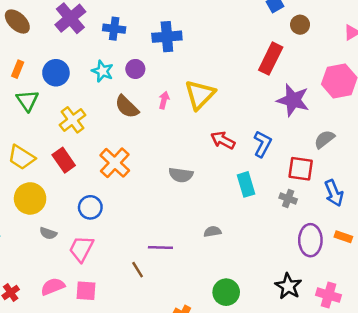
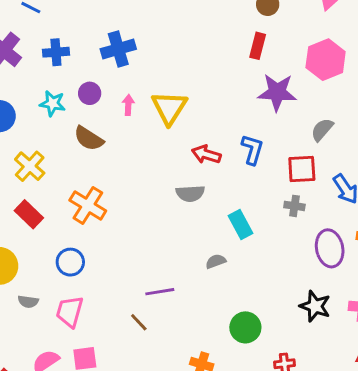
red rectangle: (271, 59) -> (258, 46), moved, size x0.7
pink arrow: (164, 100) -> (128, 105), moved
gray semicircle: (181, 175) -> (190, 193), moved
cyan rectangle: (246, 184) -> (241, 225), moved

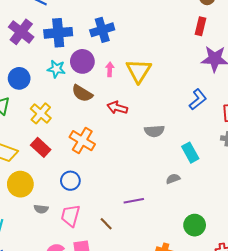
blue cross: (56, 52) -> (58, 33), size x1.5
purple circle: (90, 93) -> (82, 61), size x1.5
blue L-shape: (252, 149) -> (198, 99), turned 35
red arrow: (206, 154) -> (117, 108), moved
brown line: (139, 322) -> (106, 224), moved

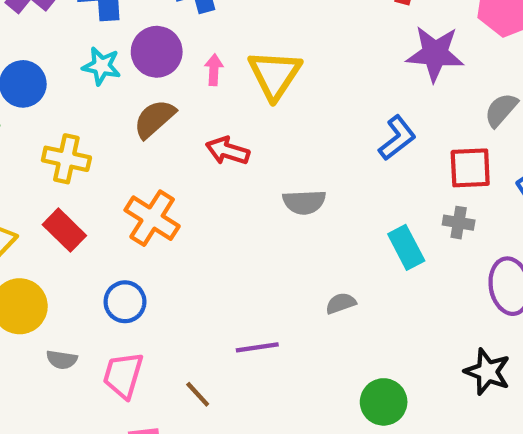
brown semicircle: (82, 93) -> (154, 119), turned 105
yellow cross: (41, 113) -> (66, 159), turned -30
cyan rectangle: (190, 153) -> (406, 247), moved

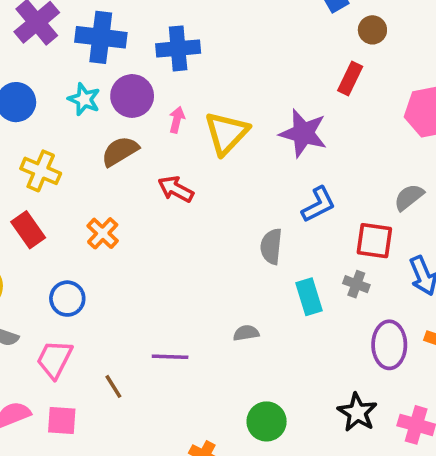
purple star: (435, 54) -> (303, 133), moved
gray semicircle: (304, 202) -> (271, 246), moved, turned 88
orange cross: (152, 218) -> (103, 233), size x0.7

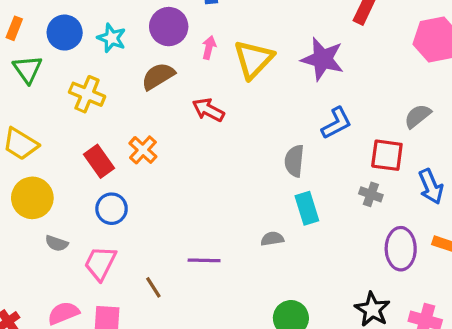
cyan star: (84, 99) -> (112, 38), moved
red rectangle: (28, 230) -> (99, 161), moved
cyan rectangle: (309, 297) -> (307, 208), moved

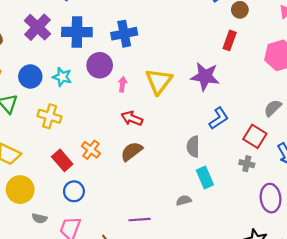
pink arrow: (209, 48) -> (122, 84), moved
brown semicircle: (158, 76) -> (132, 151), moved
red square: (387, 155) -> (255, 136), turned 30

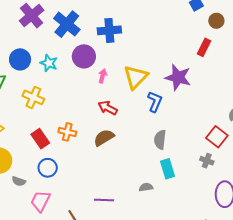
blue cross: (77, 32) -> (67, 24), turned 32
blue L-shape: (219, 118) -> (155, 102), moved, turned -40
orange cross: (91, 150) -> (67, 132), turned -30
gray semicircle: (40, 218) -> (19, 181), moved

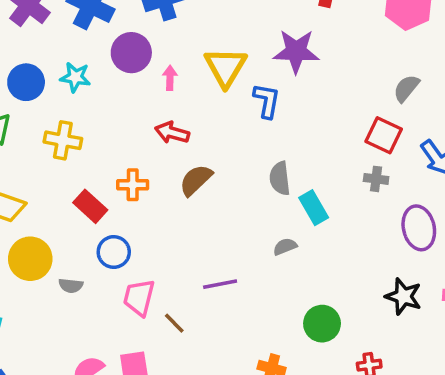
red arrow: (108, 108) -> (172, 133), moved
gray semicircle: (160, 140) -> (280, 178), moved
pink trapezoid: (40, 201) -> (139, 298), moved

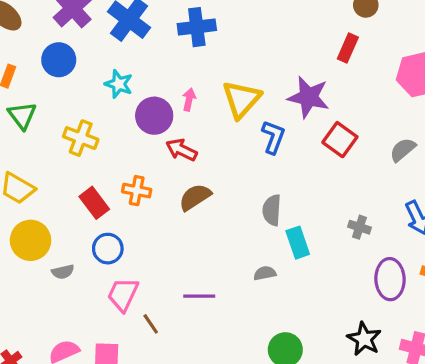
purple circle: (131, 53) -> (154, 116), moved
cyan star: (75, 77) -> (119, 84), moved
blue circle: (26, 82) -> (59, 60), moved
red square: (384, 135) -> (340, 140), moved
gray semicircle: (71, 286) -> (63, 272), turned -30

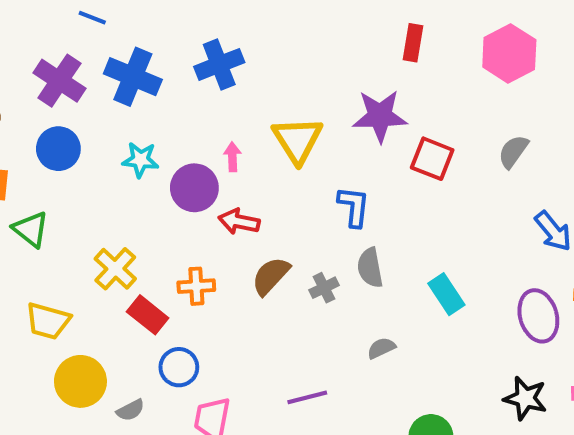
blue L-shape: (273, 137) -> (354, 207), moved
yellow cross: (81, 138) -> (115, 269), moved, turned 36
gray cross: (359, 227) -> (324, 288), moved, turned -30
cyan rectangle: (298, 243) -> (446, 294), moved

